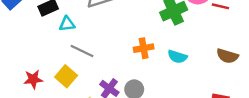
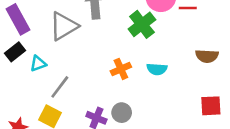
gray line: (82, 51) -> (60, 87), turned -65

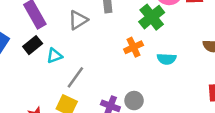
gray triangle: (64, 26) -> (78, 20), size x0.7
orange cross: (121, 69) -> (134, 47), moved

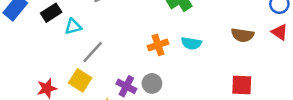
orange cross: (134, 47) -> (158, 45), moved

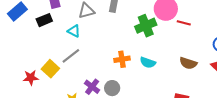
cyan triangle: (73, 27) -> (74, 31), moved, turned 32
yellow square: (80, 80) -> (50, 69), moved

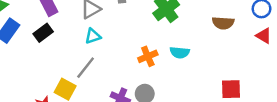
cyan triangle: (74, 31) -> (93, 36), moved, turned -32
brown semicircle: (188, 63) -> (223, 23), moved

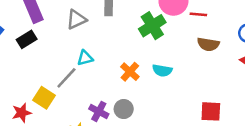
cyan triangle: (93, 36) -> (85, 58), moved
orange cross: (148, 56) -> (130, 72), turned -30

